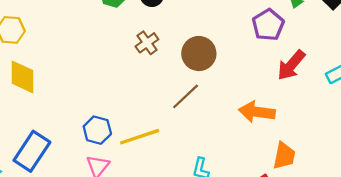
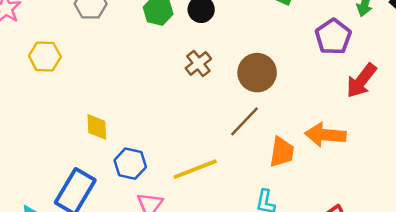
yellow diamond: (22, 77) -> (97, 127), moved, size x0.7
blue hexagon: (97, 130) -> (130, 164), moved
orange trapezoid: (284, 156) -> (282, 152), moved

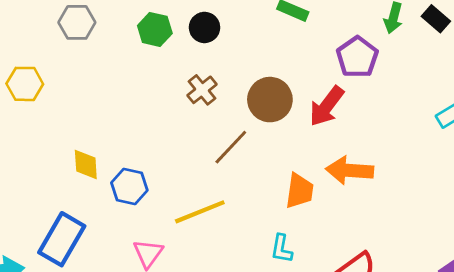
red arrow: (361, 81) -> (327, 106), moved
brown line: (245, 121) -> (231, 147), moved
blue hexagon: (130, 164) -> (129, 186), moved

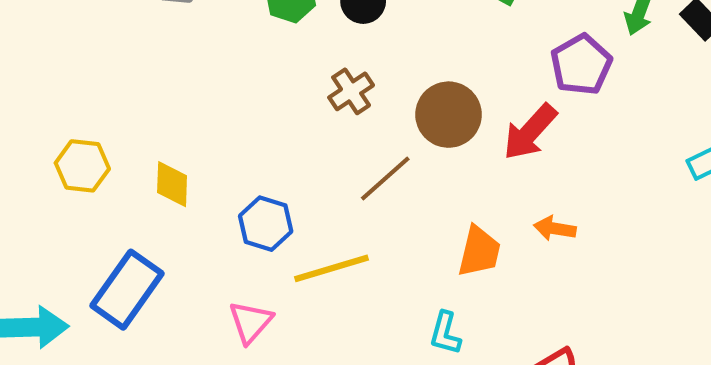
yellow hexagon: (25, 84) -> (82, 166), moved
orange arrow: (350, 170) -> (555, 228), size x0.6
blue hexagon: (129, 186) -> (266, 224), moved

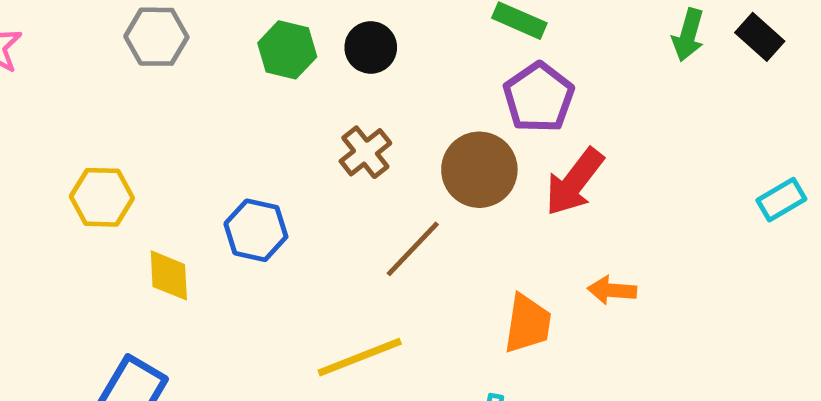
purple pentagon: (581, 65) -> (539, 97), moved
yellow hexagon: (82, 166) -> (102, 197), moved
blue hexagon: (266, 224) -> (256, 230), moved

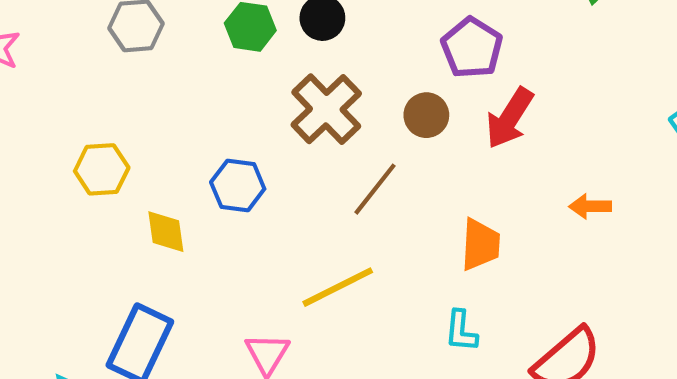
brown cross: (365, 152) -> (326, 109), size x1.6
brown circle: (479, 170) -> (426, 115), size x0.7
orange arrow: (612, 290) -> (590, 206), moved

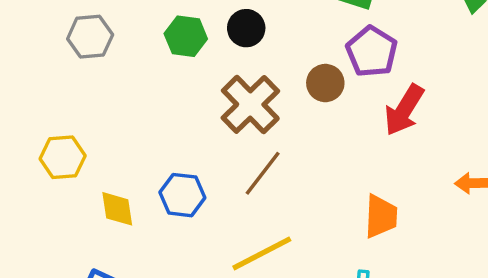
brown circle: (426, 115) -> (325, 83), moved
blue hexagon: (238, 185) -> (182, 195), moved
brown line: (375, 189) -> (263, 173), moved

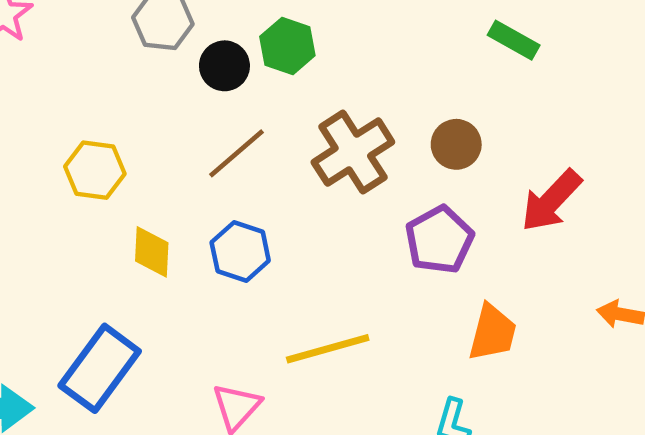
black circle: (246, 28) -> (224, 66), moved
purple pentagon: (372, 52) -> (439, 240), moved
brown line: (263, 173) -> (236, 153), moved

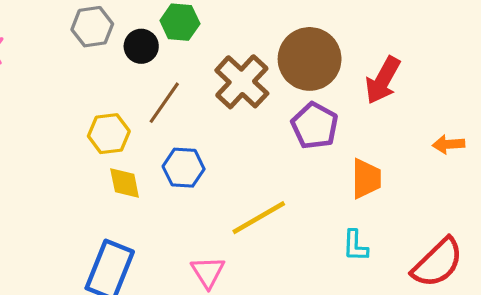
brown circle: (456, 144) -> (310, 59), size x1.8
yellow hexagon: (95, 170) -> (109, 134), moved

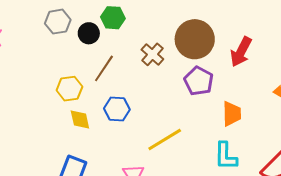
brown cross: (242, 82) -> (152, 54), size x0.7
cyan L-shape: (355, 246) -> (226, 156), size x1.4

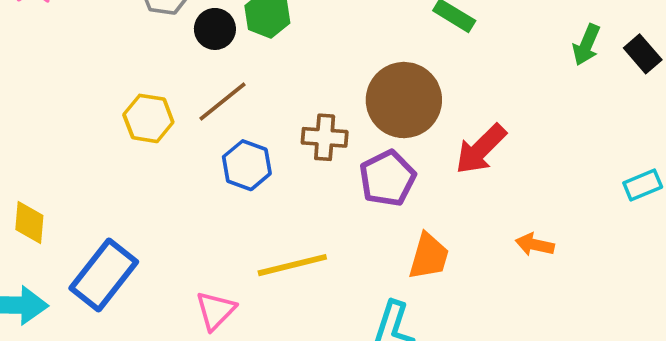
brown cross: (152, 54) -> (325, 137), moved, turned 35
blue hexagon: (117, 109) -> (247, 165), moved
yellow diamond: (80, 119) -> (29, 223), moved

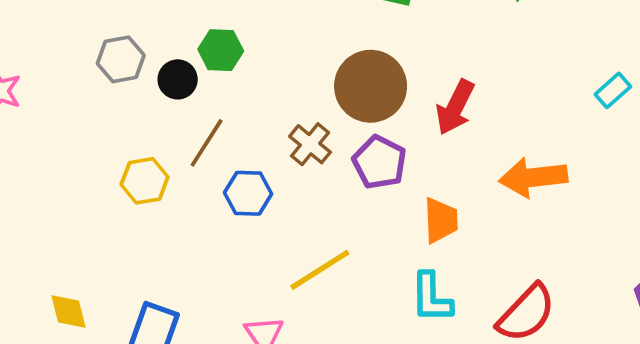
brown cross: (325, 137) -> (310, 144), turned -36
orange arrow: (535, 245) -> (533, 177), size x1.8

